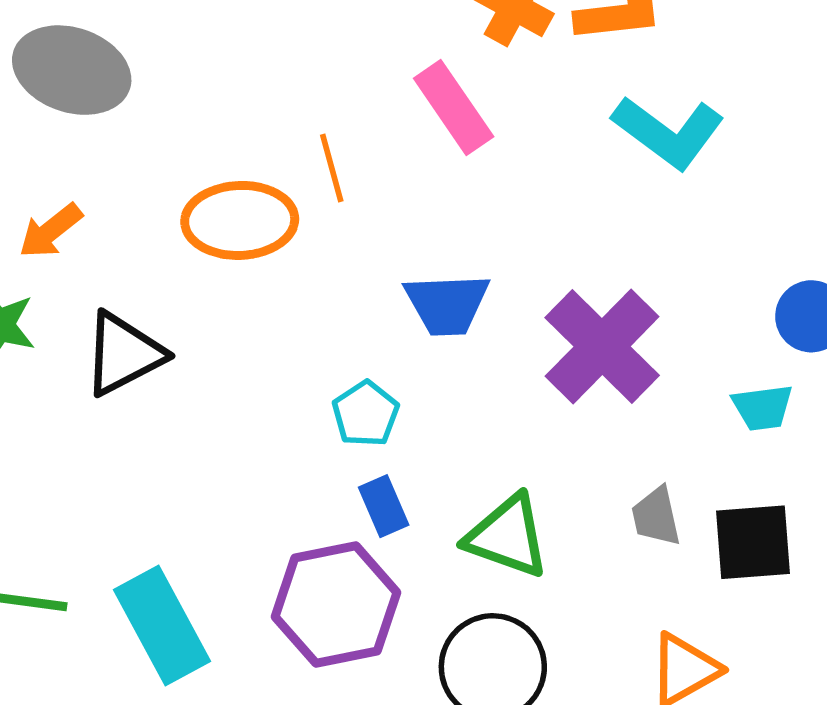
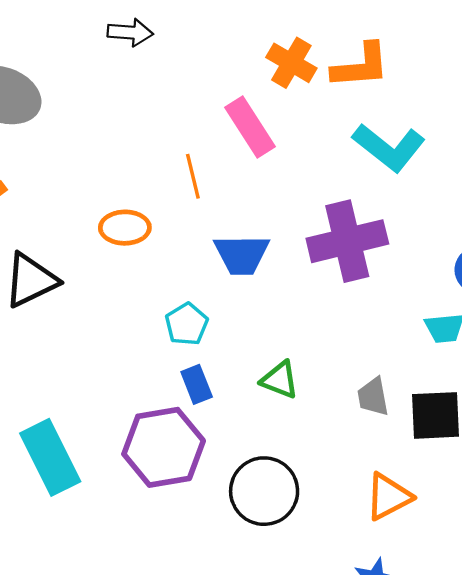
orange line: (332, 168) -> (193, 176), moved
orange ellipse: (240, 220) -> (125, 228), moved, size x0.7
purple cross: (602, 346) -> (347, 241), moved, turned 30
green triangle: (507, 536) -> (280, 380), moved, size x0.7

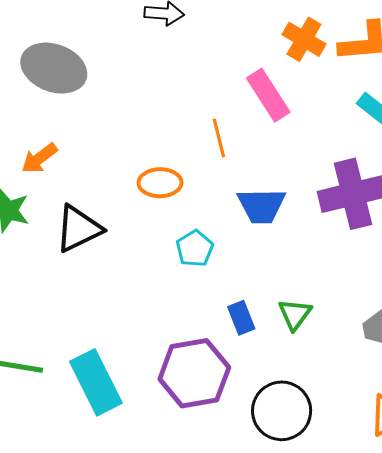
cyan pentagon: (187, 324) -> (195, 248), moved
green triangle: (280, 380) -> (295, 314), turned 45
blue rectangle: (197, 384) -> (241, 318), moved

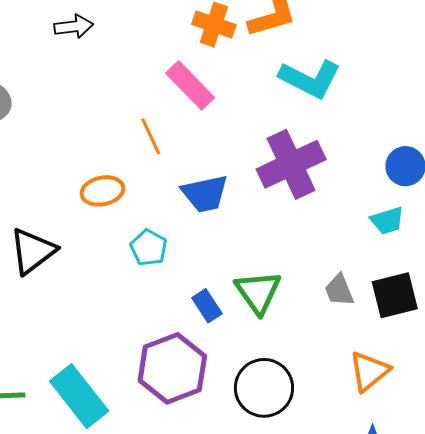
green triangle: (295, 314) -> (258, 292), size x1.4

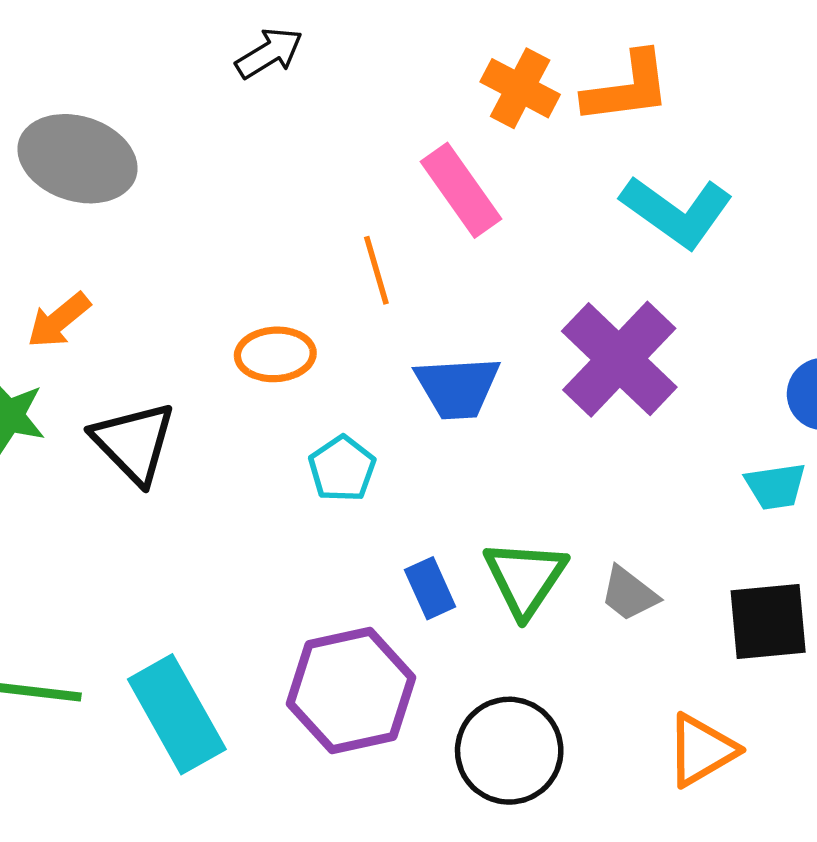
black arrow: (74, 27) -> (269, 53), turned -33
purple cross: (291, 164) -> (619, 359), turned -30
black triangle: (33, 251) -> (134, 442), turned -46
gray trapezoid: (339, 290) -> (629, 594), moved, turned -39

